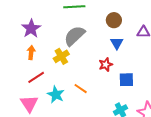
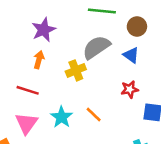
brown circle: (114, 20) -> (137, 27), moved
blue triangle: (117, 43) -> (131, 55), moved, turned -32
red line: (36, 77) -> (28, 90), moved, turned 42

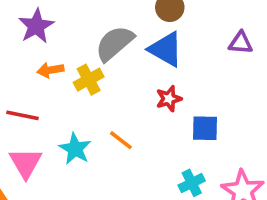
blue triangle: (131, 55) -> (166, 49), size x1.5
orange arrow: (39, 60) -> (50, 70), moved, turned -108

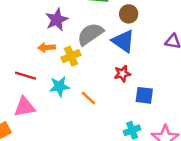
purple star: (36, 26) -> (57, 20), moved
cyan star: (75, 149) -> (59, 86), moved, turned 30
pink triangle: (26, 163) -> (25, 107), turned 45

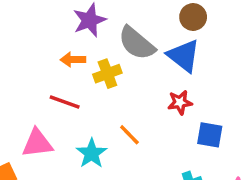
gray semicircle: (90, 34) -> (137, 43), turned -108
red line: (25, 76) -> (65, 102), moved
cyan star: (59, 86) -> (92, 153), moved, turned -30

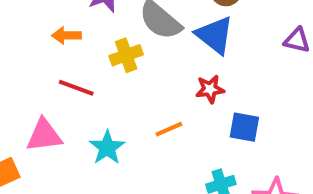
orange arrow: (73, 60) -> (66, 35), moved
orange line: (129, 135) -> (169, 129), moved, turned -70

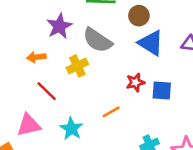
blue triangle: (215, 35) -> (151, 43), moved
red line: (76, 88) -> (47, 91), turned 30
blue square: (244, 127) -> (162, 90), moved

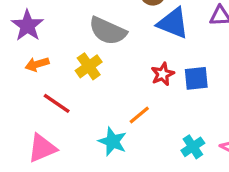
purple star: (59, 26) -> (27, 26), moved
cyan star: (71, 129) -> (113, 141), moved

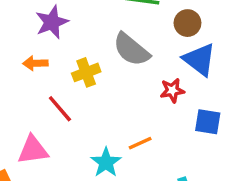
orange arrow: (37, 64) -> (35, 63), moved
yellow cross: (89, 66) -> (86, 72), moved
red star: (163, 74) -> (172, 90), moved

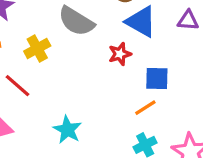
orange line: (140, 143) -> (145, 108), moved

